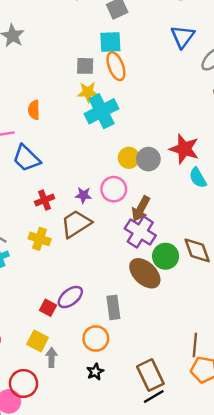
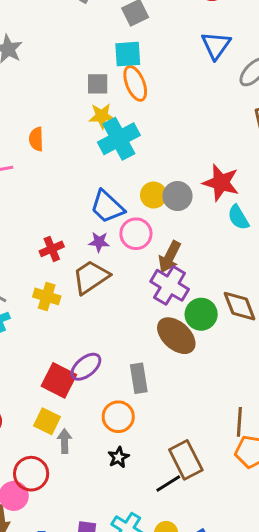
blue trapezoid: (26, 158) -> (107, 207), moved
red square: (48, 308) -> (59, 380), size x1.6
black line: (154, 396) -> (168, 484), moved

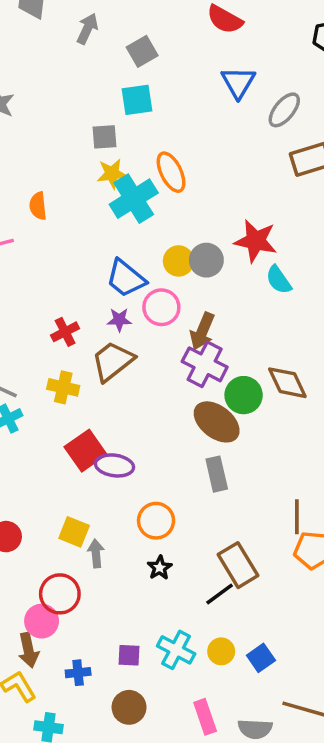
orange ellipse: (135, 83) -> (171, 172), moved
purple ellipse: (86, 367) -> (114, 465), turned 52
gray rectangle: (139, 378) -> (217, 474), moved
red square: (59, 380) -> (85, 451), moved, turned 32

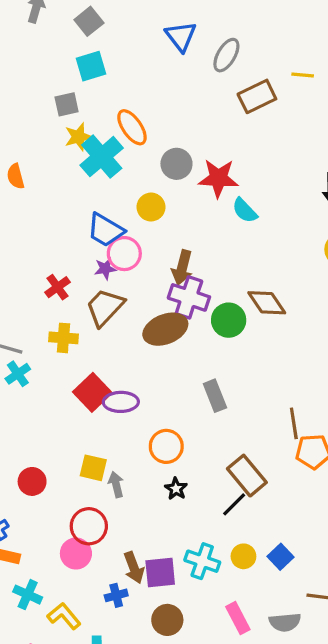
gray circle: (206, 260) -> (176, 164), moved
pink circle: (161, 307) -> (124, 254), moved
brown ellipse: (217, 422) -> (165, 329), moved, turned -51
brown arrow: (28, 650) -> (134, 568), moved
purple square: (129, 655) -> (160, 573), size x1.5

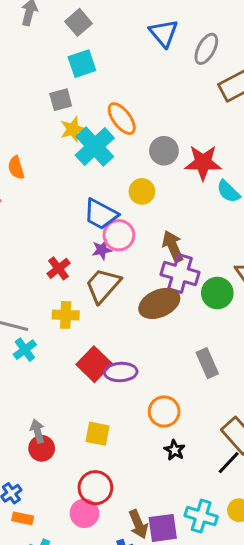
brown arrow: (182, 268) -> (173, 246), turned 144
gray arrow: (116, 484) -> (37, 431), moved

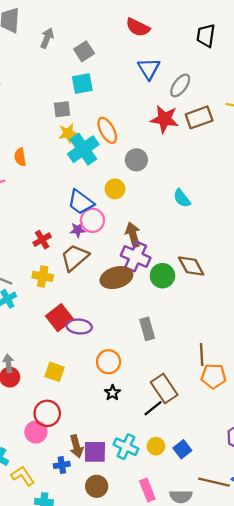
red star: (203, 163) -> (165, 119), moved

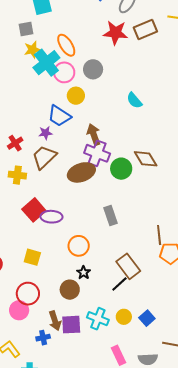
blue trapezoid: (81, 202) -> (59, 116), moved
pink circle: (92, 220) -> (64, 72), moved
brown circle: (97, 486) -> (70, 290), moved

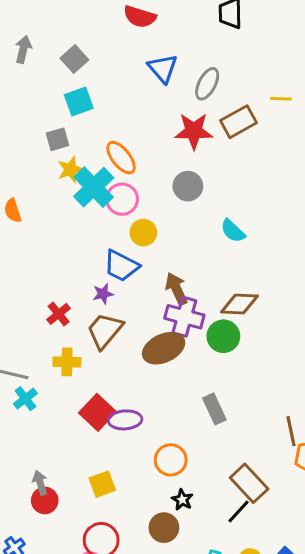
gray circle: (93, 69) -> (188, 186), moved
brown diamond: (146, 159) -> (239, 304), moved, turned -50
yellow square: (32, 257) -> (102, 484), turned -30

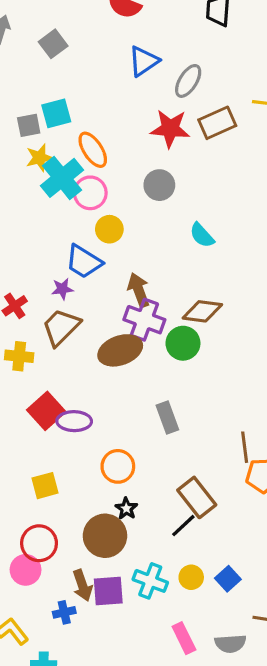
blue triangle: (163, 68) -> (144, 61), turned 32
cyan square: (79, 102) -> (56, 113), moved
brown circle: (164, 528) -> (105, 536), size x1.4

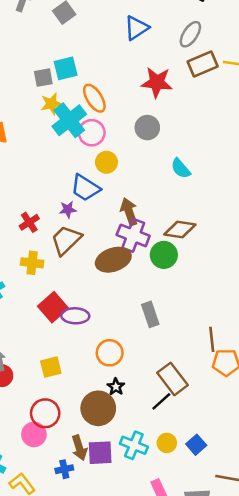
gray ellipse: (188, 81) -> (190, 34), moved
brown rectangle: (217, 123) -> (203, 64), moved

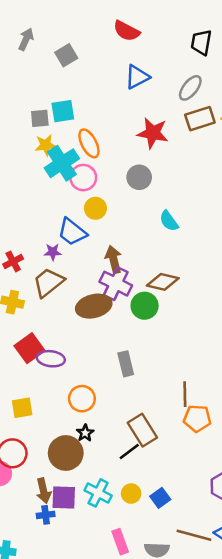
blue cross: (64, 469) -> (46, 515), moved

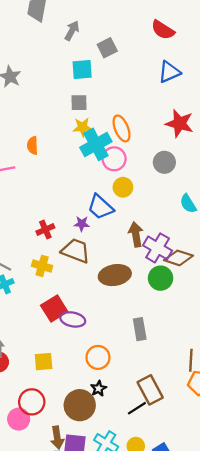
cyan square: (63, 111) -> (82, 70), moved
brown trapezoid: (48, 282) -> (76, 251), turned 56
purple cross: (116, 284) -> (158, 248), moved

